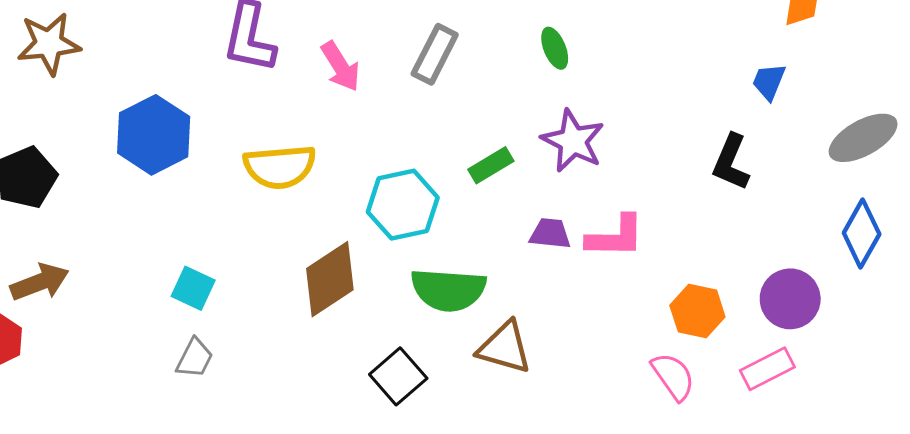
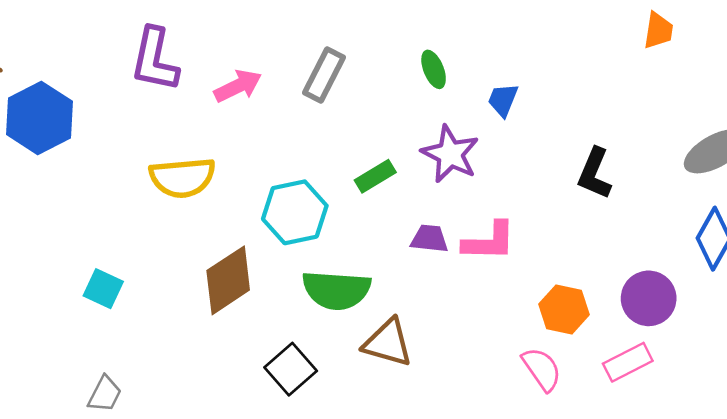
pink arrow: (340, 66) -> (238, 86), turned -84
blue trapezoid: (769, 82) -> (503, 100), moved
blue hexagon: (154, 135) -> (39, 118), moved
gray trapezoid: (195, 358) -> (105, 394), moved

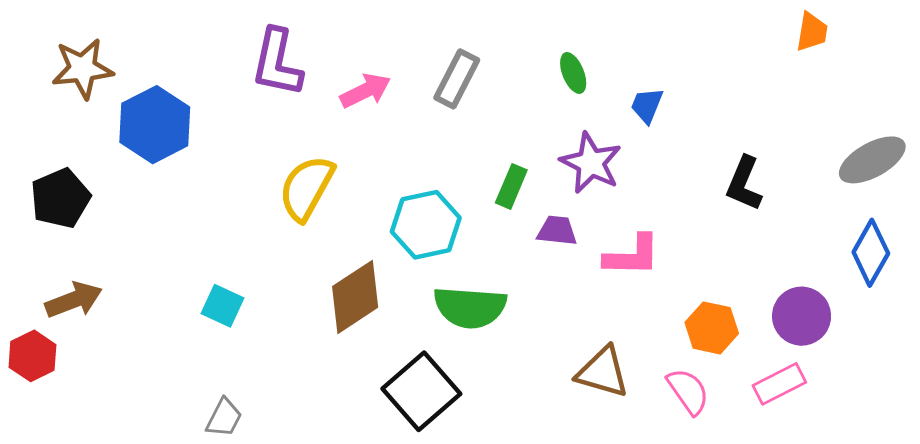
green rectangle: (375, 176) -> (511, 186), turned -36
yellow semicircle: (182, 178) -> (306, 188), turned 124
purple trapezoid: (429, 239) -> (557, 231), moved
brown triangle: (388, 343) -> (603, 372), moved
black square: (291, 369) -> (421, 391), size x1.4

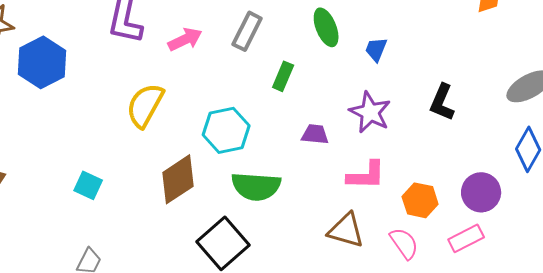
green ellipse: (573, 73) -> (326, 27), size x1.4
purple star: (591, 163) -> (370, 112), moved
green rectangle: (511, 186) -> (283, 76), moved
pink L-shape: (632, 256) -> (366, 175), moved

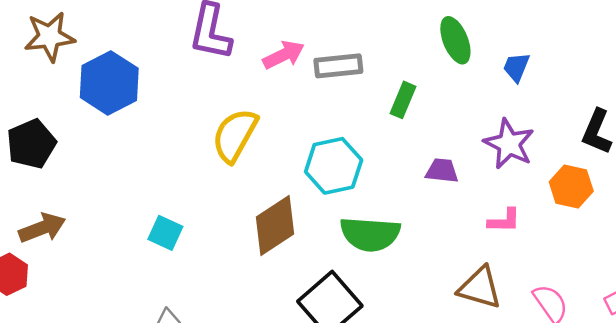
gray rectangle: (247, 31) -> (338, 66), moved, turned 57
pink L-shape: (366, 175) -> (504, 221), size x0.7
orange hexagon: (420, 200) -> (571, 187), moved

